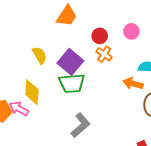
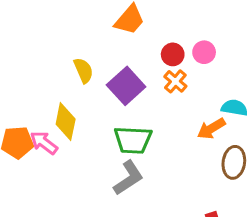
pink circle: (131, 31) -> (204, 52), moved
green trapezoid: (72, 83) -> (133, 140), moved
orange arrow: (133, 84) -> (211, 129), turned -54

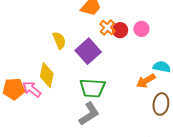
orange cross: (175, 81) -> (107, 27), moved

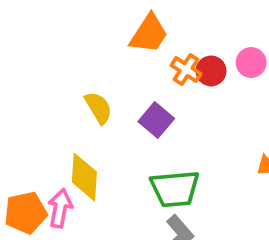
purple square: (88, 51) -> (156, 120), size x0.7
pink arrow: (32, 89) -> (60, 208), turned 72

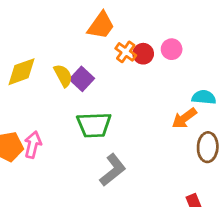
purple square: (156, 120) -> (82, 79), moved
yellow diamond: (84, 177) -> (21, 72), moved, turned 64
green trapezoid: (175, 189) -> (94, 125), moved

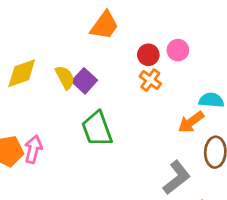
orange cross: (126, 52) -> (150, 80), moved
green trapezoid: (94, 125) -> (97, 129), turned 72
gray L-shape: (113, 170) -> (177, 178), moved

